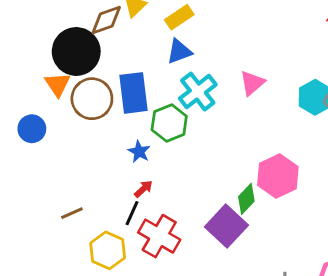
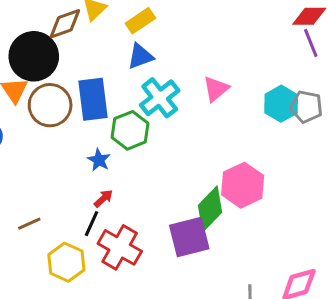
green diamond: (246, 199) -> (210, 209), size x1.4
purple square: (226, 226) -> (189, 237), turned 33

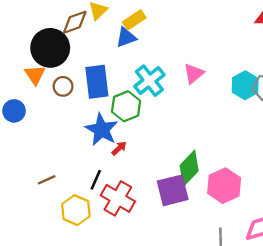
blue triangle: (140, 56) -> (126, 37), moved
brown circle: (50, 105) -> (63, 86), size x0.6
blue star: (99, 160) -> (102, 130), size x1.8
pink hexagon: (243, 185) -> (224, 186), moved
red arrow: (103, 198) -> (119, 148), moved

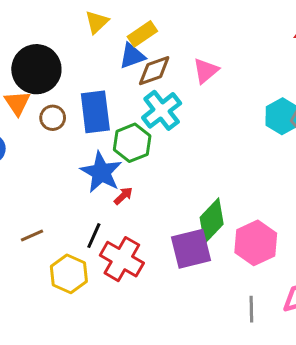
brown diamond: (75, 22) -> (154, 71), moved
pink triangle: (194, 74) -> (206, 71), moved

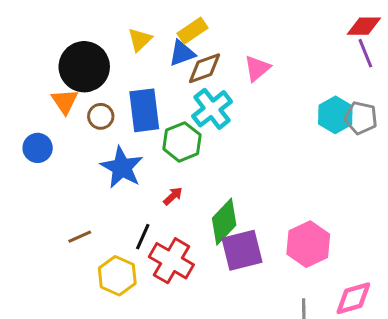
yellow triangle: (97, 22) -> (140, 40), moved
blue star: (101, 172) -> (122, 167), moved
green diamond: (212, 221) -> (224, 222), moved

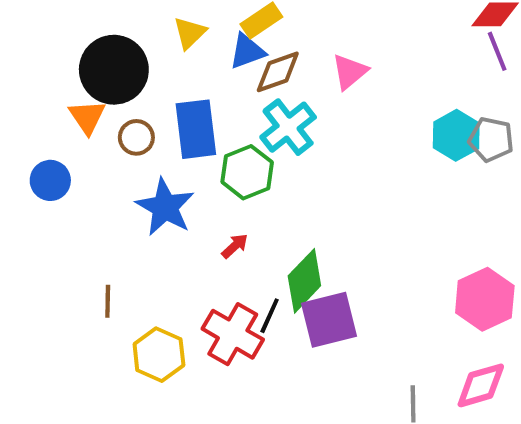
brown line: (80, 237) -> (108, 301), turned -65
black line: (143, 237) -> (270, 316), moved
pink hexagon: (308, 244) -> (485, 299), moved

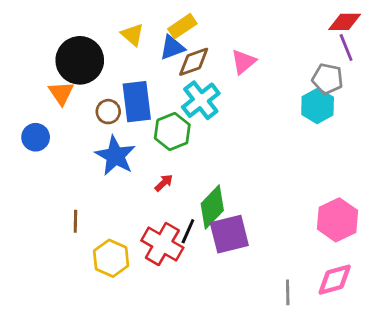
yellow triangle: (190, 33) -> (132, 35), turned -35
brown circle: (136, 137) -> (108, 112), moved
gray pentagon: (491, 139) -> (328, 79), moved

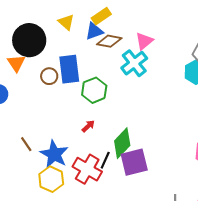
brown diamond: (194, 62) -> (109, 41), turned 30
cyan cross: (201, 100) -> (134, 63), moved
blue star: (115, 156) -> (54, 154), moved
brown line: (75, 221) -> (26, 144), moved, turned -35

